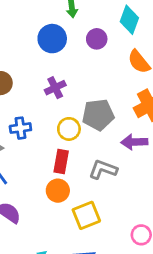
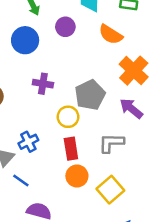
purple cross: (55, 88) -> (43, 84), turned -36
blue cross: (20, 128) -> (28, 142), moved
purple arrow: (134, 142) -> (131, 108), turned 60

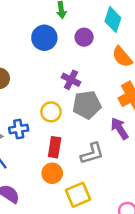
purple cross: (43, 84) -> (71, 80), moved
yellow circle: (68, 117) -> (51, 112), moved
gray L-shape: (111, 143) -> (92, 154), turned 145

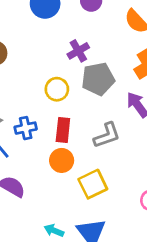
purple cross: (71, 80) -> (78, 51), turned 36
blue cross: (19, 129) -> (26, 128), moved

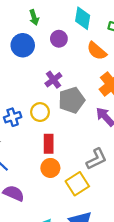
blue cross: (26, 128) -> (13, 117), moved
gray L-shape: (107, 135) -> (96, 159), moved

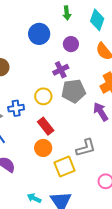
green arrow: (34, 17) -> (67, 13), moved
purple circle: (59, 39) -> (71, 44), moved
blue cross: (13, 117) -> (16, 108), moved
red rectangle: (49, 144) -> (46, 126), turned -48

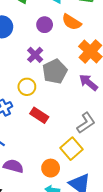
purple circle: (71, 44) -> (45, 25), moved
orange circle: (43, 148) -> (51, 168), moved

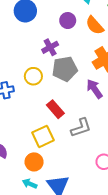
red rectangle: (39, 115) -> (55, 109), moved
yellow square: (71, 149) -> (43, 136), moved

